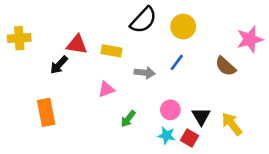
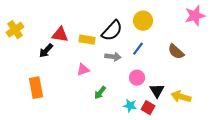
black semicircle: (143, 20) -> (112, 31), moved
yellow cross: (19, 38) -> (15, 30), turned -30
pink star: (250, 39) -> (195, 16), moved
pink circle: (170, 110) -> (137, 78), moved
yellow arrow: (232, 124) -> (181, 97), turned -36

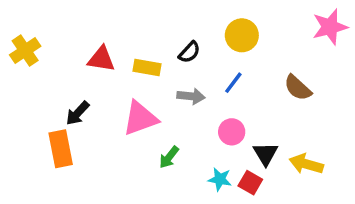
black semicircle: (112, 31) -> (189, 52), size x0.6
black arrow: (46, 51) -> (78, 113), moved
pink triangle: (83, 70) -> (140, 118), size x1.6

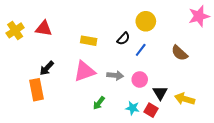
black semicircle: (189, 52) -> (123, 39), moved
red triangle: (101, 59) -> (44, 28), moved
gray arrow: (191, 96) -> (115, 75), moved
green arrow: (169, 157) -> (99, 103), moved

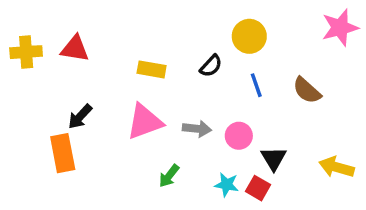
yellow cross: (15, 30) -> (26, 52), turned 30
blue line: (141, 50) -> (256, 85), moved, turned -56
yellow arrow: (185, 99) -> (336, 167), moved

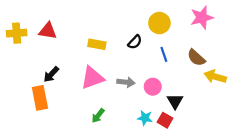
pink star: (340, 28) -> (202, 17), moved
yellow arrow: (336, 167) -> (215, 77), moved
green arrow: (169, 176) -> (98, 116), moved

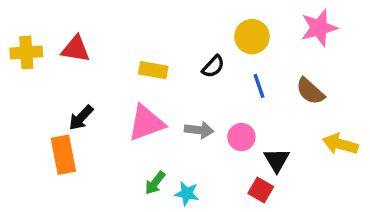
yellow arrow: (215, 77) -> (340, 144), moved
cyan star: (145, 118) -> (187, 193), moved

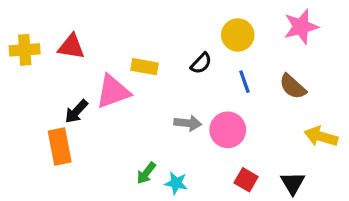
pink triangle: (146, 123) -> (113, 92), moved
pink circle: (241, 137) -> (228, 130), size x1.4
black triangle: (277, 160) -> (293, 183), moved

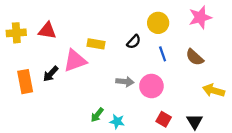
orange rectangle: (60, 146) -> (25, 82), moved

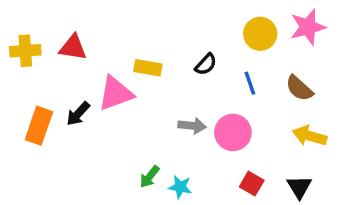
yellow circle: (158, 23) -> (260, 34), moved
orange rectangle: (25, 82) -> (39, 126), turned 30
yellow arrow: (213, 90) -> (310, 136), moved

